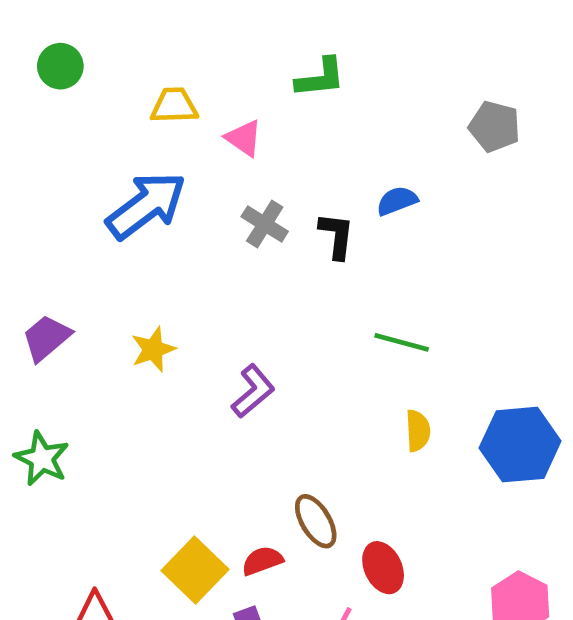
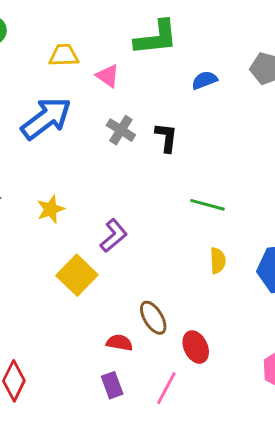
green L-shape: (320, 78) -> (156, 38), size x1.4
blue semicircle: (397, 201) -> (205, 80), moved
red semicircle: (262, 561) -> (119, 343), turned 30
yellow square: (195, 570) -> (77, 275), moved

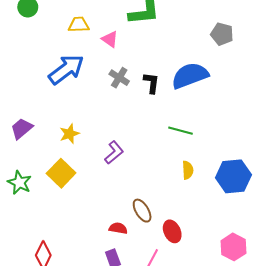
blue semicircle: (205, 80) -> (190, 76), moved, size x2.0
yellow square: (77, 275) -> (61, 173), moved

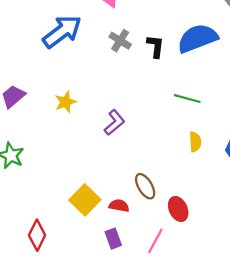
yellow square: (61, 173) -> (85, 200), moved

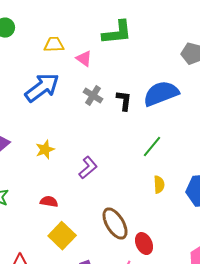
green line: (187, 99) -> (152, 147), turned -65
brown ellipse: (145, 186) -> (115, 224), size x1.4
red semicircle: (119, 206) -> (49, 202), moved

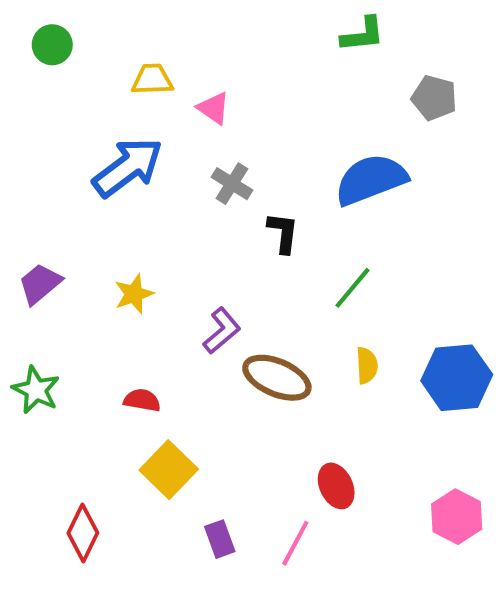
green L-shape: (117, 33) -> (363, 35), moved, size x0.7
black L-shape: (124, 101) -> (283, 233), moved
brown ellipse: (115, 224) -> (277, 378), moved, turned -36

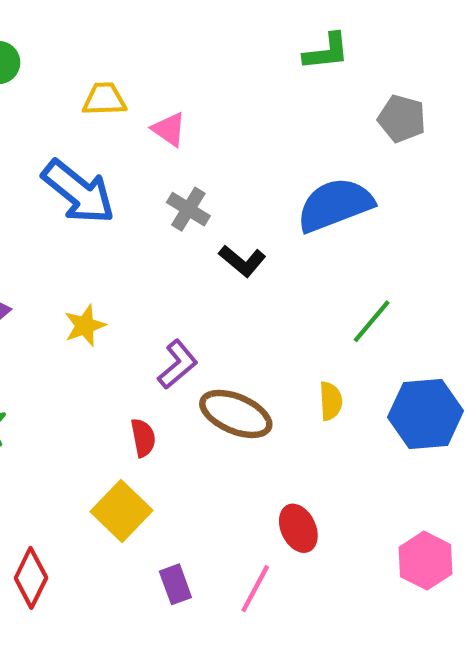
blue arrow: (128, 167) -> (78, 192), turned 76
black L-shape: (283, 233) -> (242, 261), turned 123
green line: (352, 288) -> (372, 321), moved
red semicircle: (142, 400) -> (143, 438), moved, turned 69

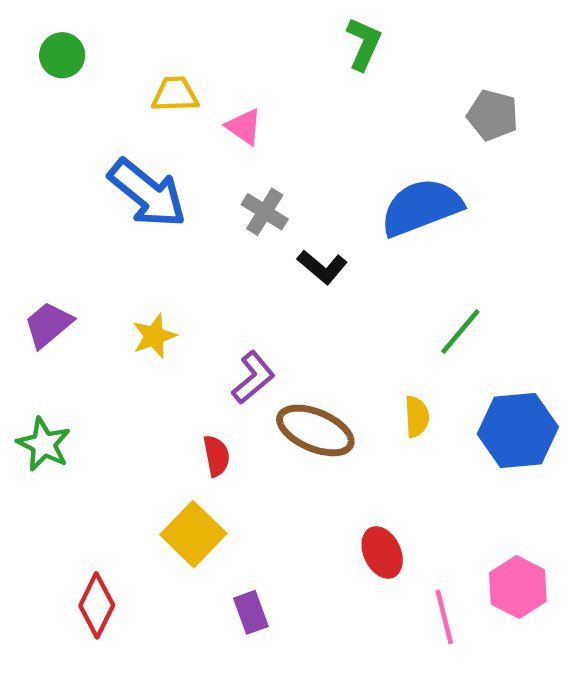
green L-shape: (326, 52) -> (364, 44), moved, turned -60
pink line: (255, 589) -> (444, 617), moved, turned -42

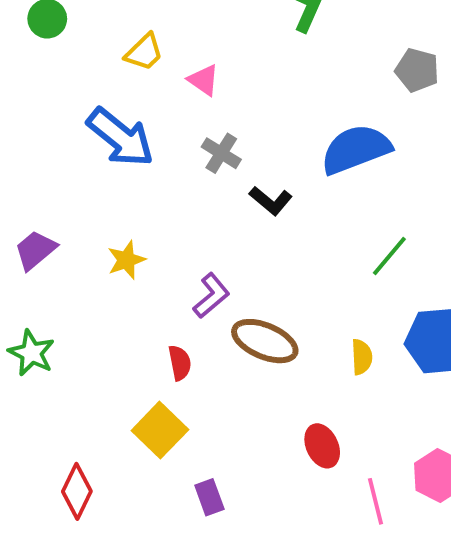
yellow trapezoid: (175, 94) -> (144, 52), turned 138
yellow semicircle: (417, 417) -> (362, 357), moved

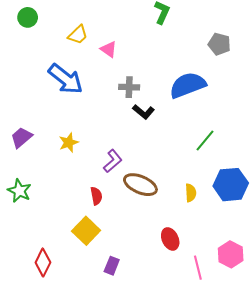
gray cross: (221, 153) -> (129, 87), moved, turned -30
purple rectangle: (209, 497) -> (112, 266), turned 42

